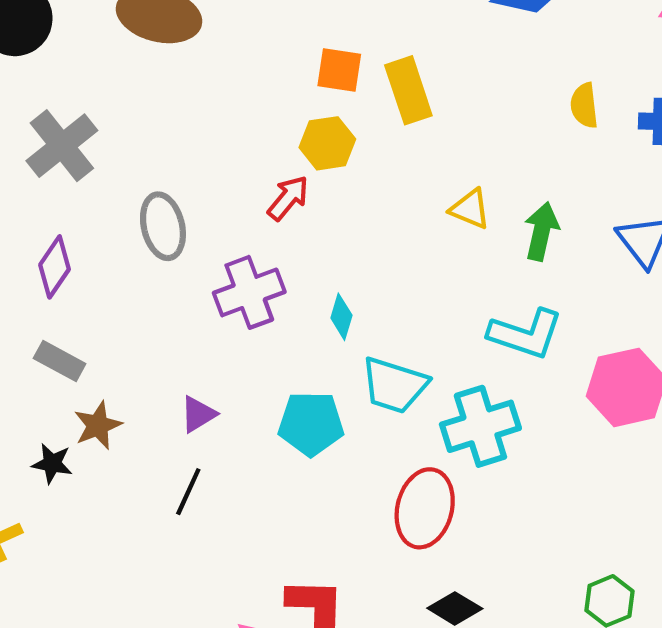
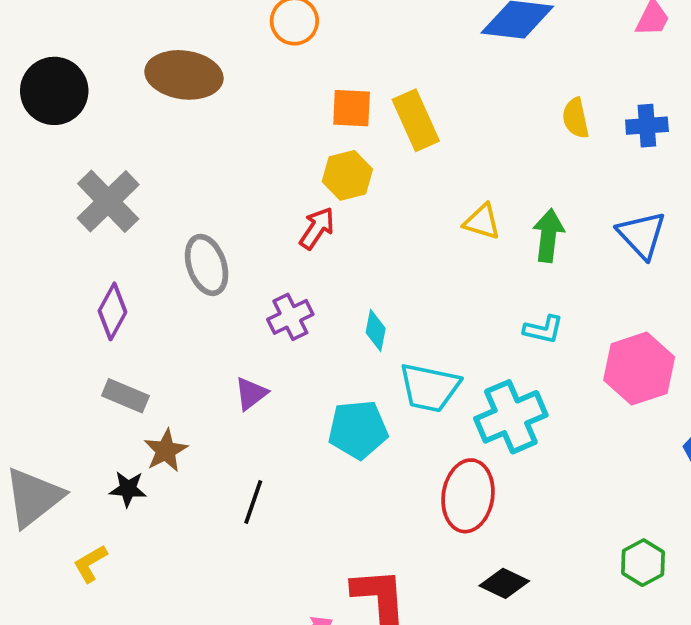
purple cross: (249, 292) -> (290, 317), size x0.7
cyan L-shape: (526, 334) -> (543, 329), size x0.6
purple triangle: (198, 414) -> (251, 394), moved

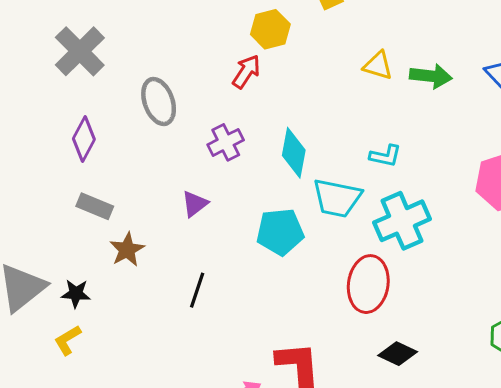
green arrow: (548, 235) -> (431, 76), turned 90
cyan L-shape: (543, 329) -> (385, 156), moved
cyan diamond: (376, 330) -> (294, 153), size x1.5
black star: (128, 489) -> (76, 294), moved

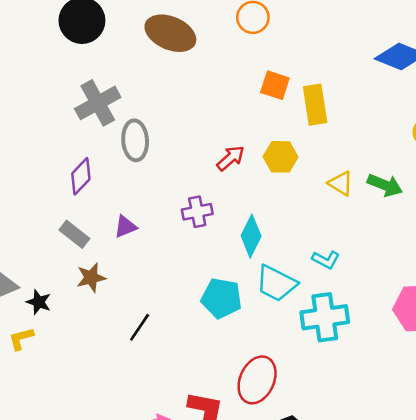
yellow hexagon: (270, 29) -> (281, 157), moved
green arrow: (431, 76) -> (385, 185), moved
gray ellipse: (159, 102) -> (135, 140), moved
purple triangle: (195, 204) -> (125, 227), moved
red ellipse: (368, 284) -> (257, 380), moved

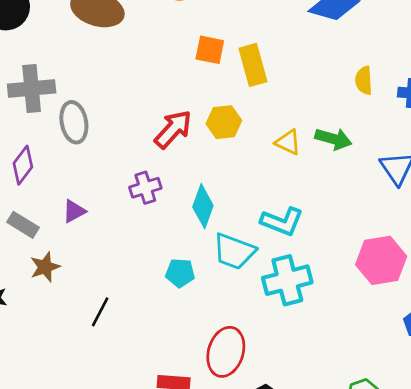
gray cross: (98, 103) -> (32, 89), turned 30
red arrow: (231, 158) -> (173, 129), size x1.4
cyan L-shape: (326, 260) -> (282, 222), size x1.5
cyan pentagon: (222, 298) -> (180, 273), size x0.7

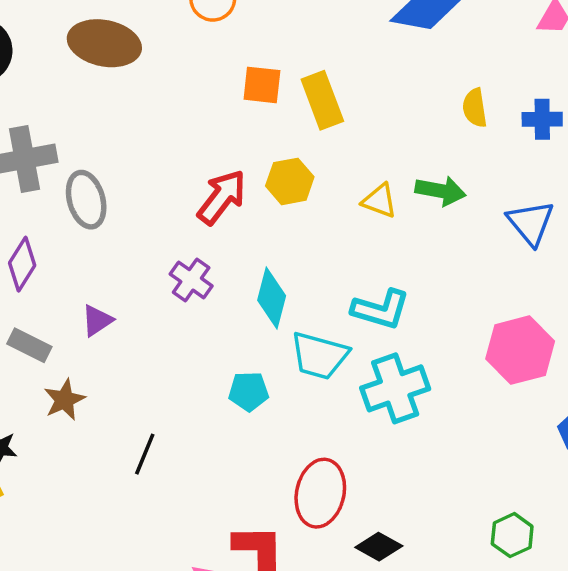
purple cross: (145, 188) -> (191, 280), turned -32

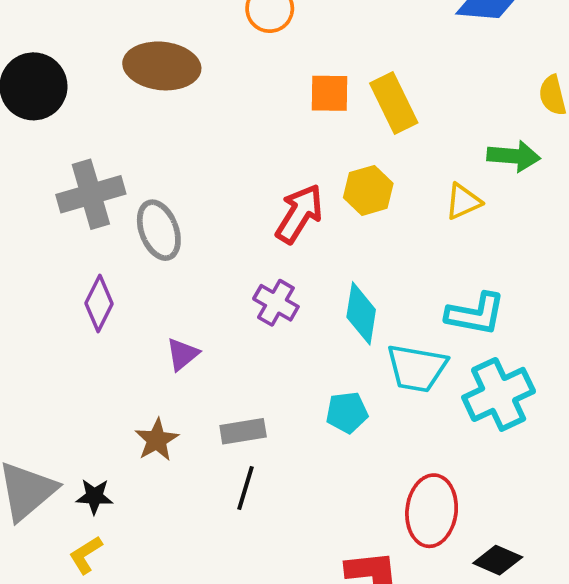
green arrow: (440, 191) -> (514, 156), moved
yellow triangle: (379, 201) -> (463, 202), turned -39
gray rectangle: (29, 345) -> (243, 431), moved, turned -30

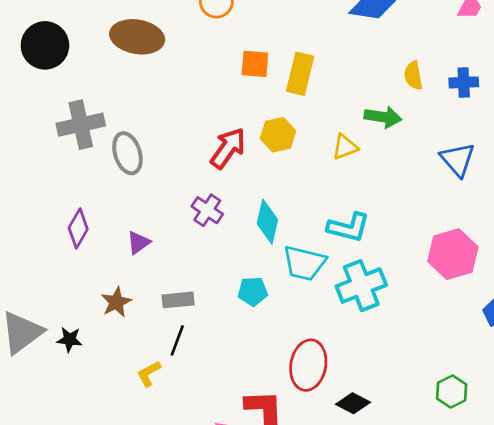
yellow rectangle: (394, 103) -> (300, 74), turned 36
purple diamond: (99, 303) -> (78, 228), moved
yellow L-shape: (86, 555) -> (149, 374), moved

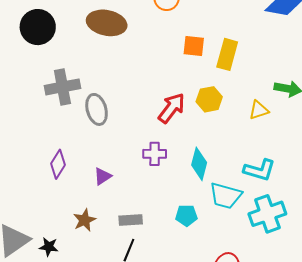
purple cross: (207, 210) -> (155, 154), turned -35

